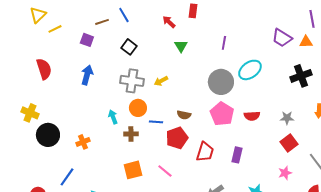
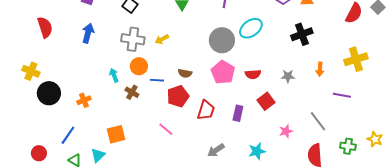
brown cross: (131, 134) -> (132, 92), turned 32
red square: (289, 143) -> (266, 101), moved
orange square: (133, 170) -> (116, 134), moved

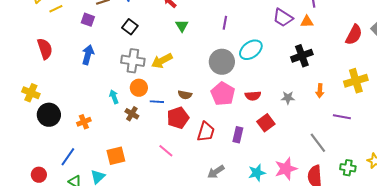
yellow arrow: (162, 39) -> (162, 61), size x1.5
pink star: (286, 131) -> (286, 169), moved, size x1.6

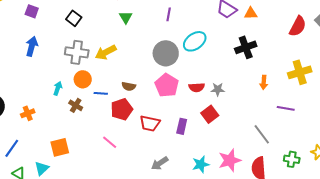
cyan arrow: (114, 97) -> (58, 88), turned 40
gray star: (288, 98) -> (218, 89), moved
red trapezoid: (206, 132) -> (150, 123), turned 85

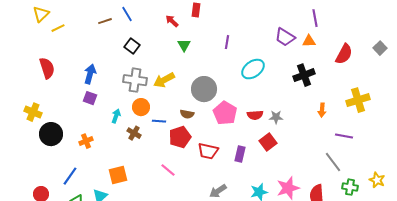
purple square: (32, 11) -> (90, 98), moved
red semicircle: (298, 26) -> (344, 54), moved
gray circle: (166, 53) -> (204, 89), moved
gray line: (262, 134) -> (333, 162), moved

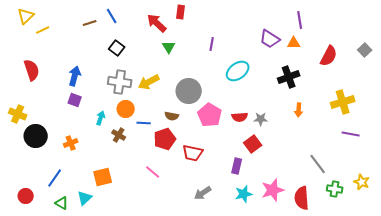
red arrow: (172, 21) -> (157, 23), size x1.5
orange arrow: (322, 110) -> (299, 110), moved
purple line: (344, 136) -> (351, 134), moved
purple rectangle: (240, 154) -> (237, 166), moved

